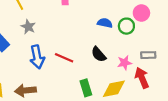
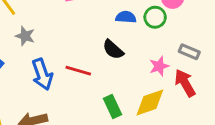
black semicircle: (99, 54) -> (113, 50), moved
gray rectangle: (148, 55) -> (189, 52), turned 32

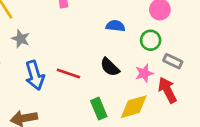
green circle: (155, 17) -> (151, 40), moved
black semicircle: (113, 50) -> (110, 67), moved

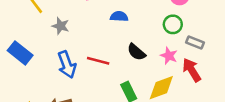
blue semicircle: (115, 26) -> (119, 16), moved
gray star: (21, 39) -> (61, 26), moved
pink star: (144, 73) -> (169, 56), turned -30

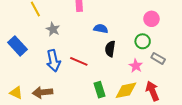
black semicircle: (136, 52) -> (110, 49), moved, turned 49
red arrow: (192, 70) -> (152, 91), moved

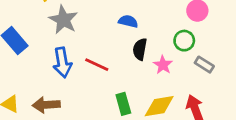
gray star: (53, 29) -> (63, 20), size x1.5
pink star: (136, 66) -> (163, 65), moved

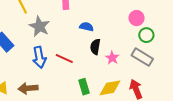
green circle: (184, 41) -> (146, 35), moved
gray rectangle: (204, 65) -> (142, 57), size x1.5

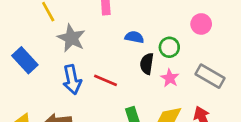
green circle: (146, 35) -> (169, 47), moved

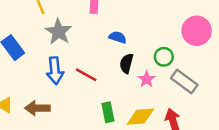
pink circle: (201, 24) -> (197, 31), moved, size x1.5
green circle: (169, 47) -> (164, 57), moved

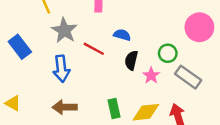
red line: (86, 75) -> (94, 49), moved
brown arrow: (37, 108) -> (65, 107), moved

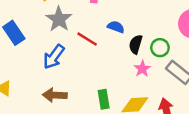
black semicircle: (131, 60) -> (136, 44), moved
blue arrow: (61, 69) -> (54, 57), turned 40

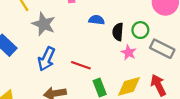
red line: (87, 39) -> (81, 65), moved

